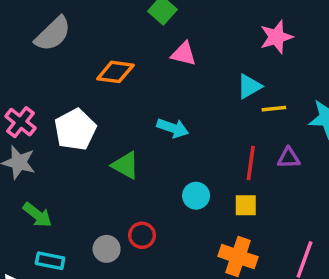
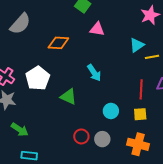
cyan arrow: (173, 128) -> (94, 73), turned 42
gray circle: (107, 249) -> (102, 139), moved

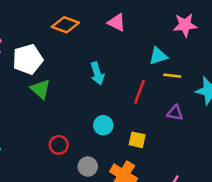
red line: (141, 89) -> (139, 92), moved
green triangle: (68, 97) -> (40, 89), moved
gray circle: (102, 139) -> (88, 167), moved

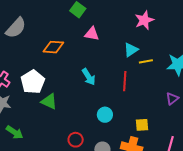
purple triangle: (175, 113) -> (172, 99), moved, turned -32
yellow square: (137, 140) -> (142, 125), moved

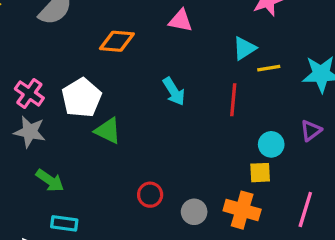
cyan circle: (105, 115) -> (271, 144), moved

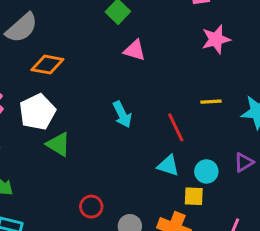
orange diamond: (117, 41) -> (47, 65), moved
cyan triangle: (244, 48) -> (168, 165), moved, turned 45
red line: (233, 100) -> (176, 127), turned -36

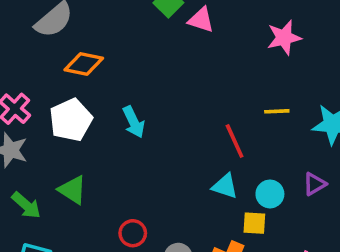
pink triangle: (135, 50) -> (201, 20), moved
cyan arrow: (122, 114) -> (134, 122), moved
green triangle: (58, 144) -> (72, 190), moved

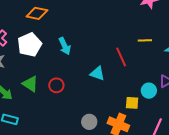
cyan triangle: (225, 186) -> (97, 73), moved
cyan circle: (270, 194) -> (149, 91), moved
red circle: (133, 233) -> (56, 85), moved

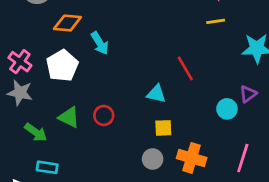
yellow line: (145, 40) -> (216, 21), moved
cyan arrow: (65, 46) -> (100, 43), moved
yellow square: (132, 103) -> (163, 128), moved

